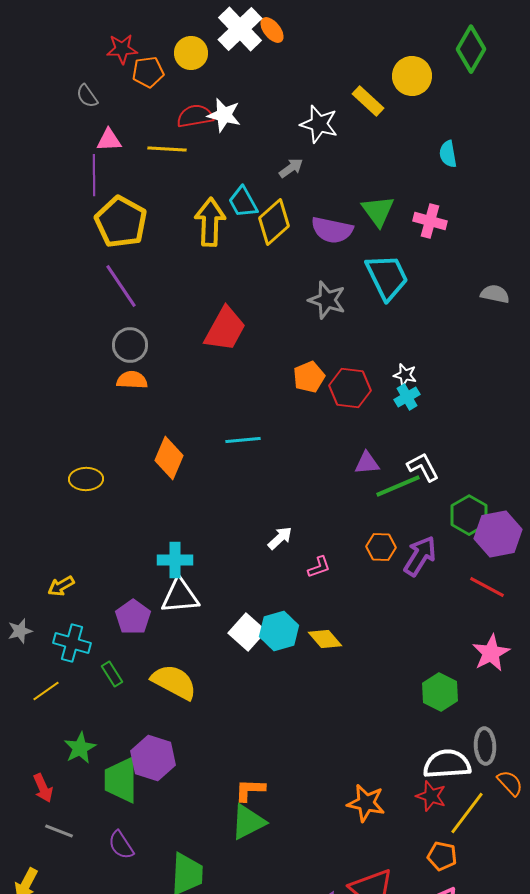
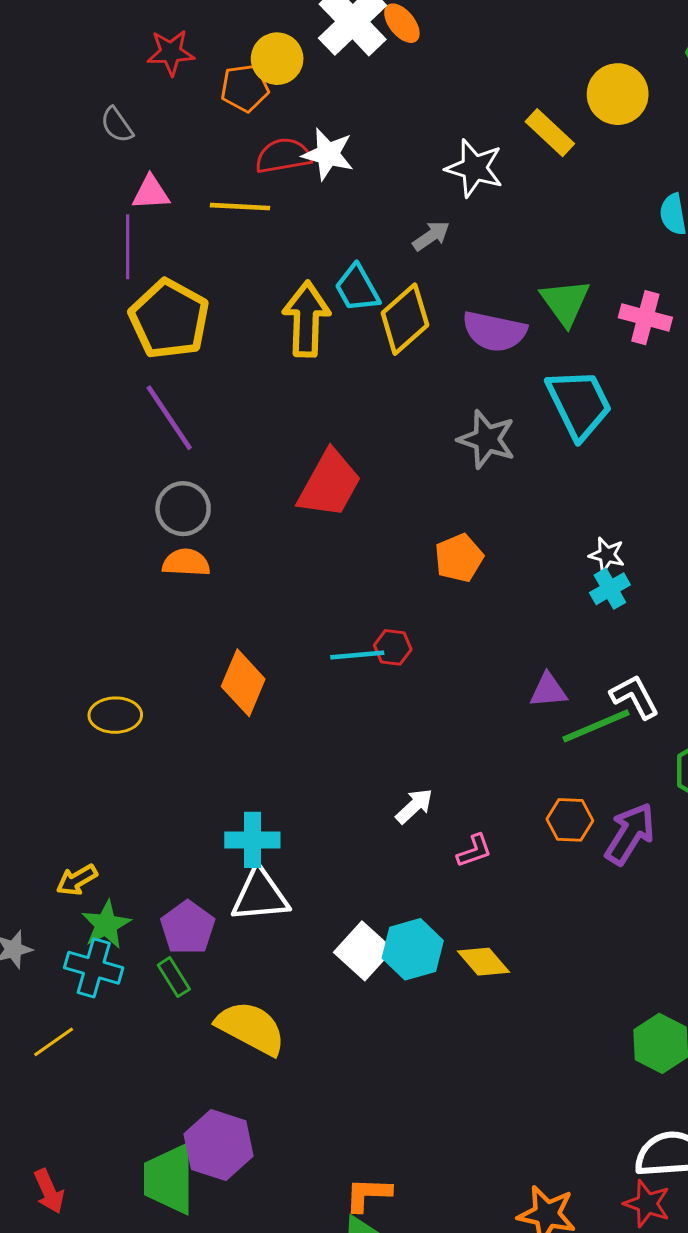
orange pentagon: (148, 72) -> (245, 88), moved
red hexagon: (350, 388) -> (393, 647), moved, size x0.6
green rectangle: (112, 674) -> (174, 977), moved
green star: (80, 748) -> (106, 925), moved

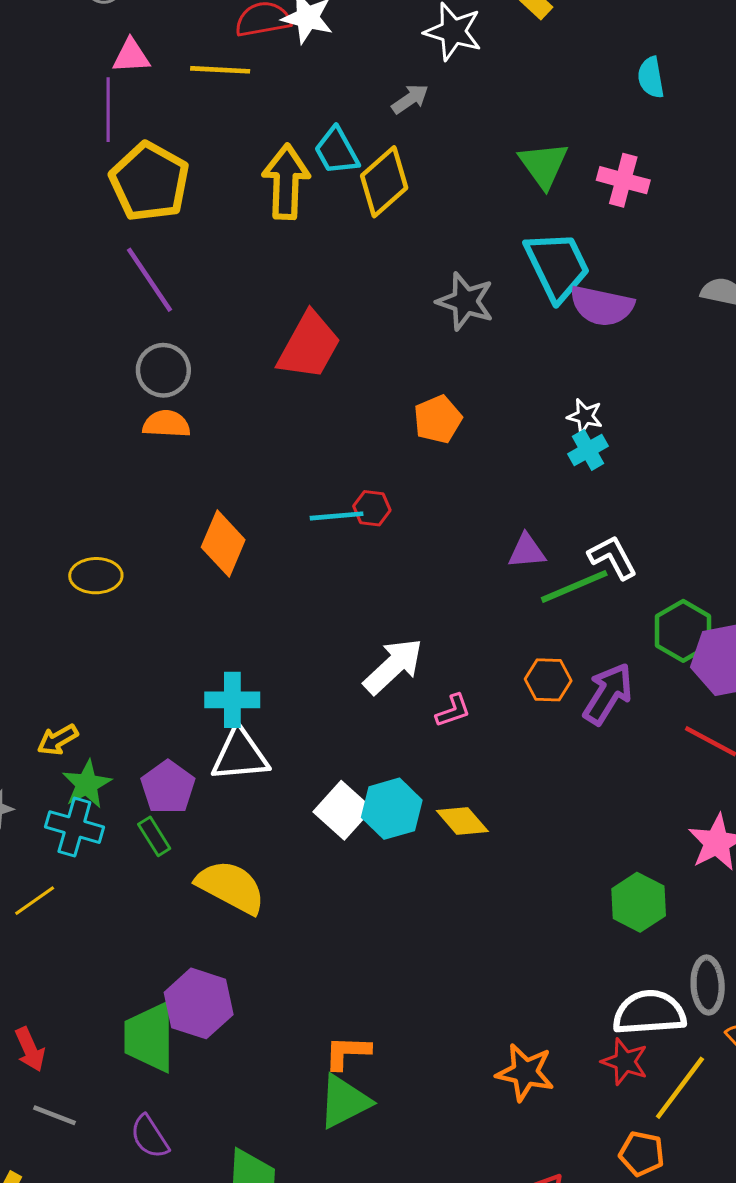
purple semicircle: (494, 331) -> (602, 306), moved
white arrow: (414, 806) -> (393, 666), size x1.6

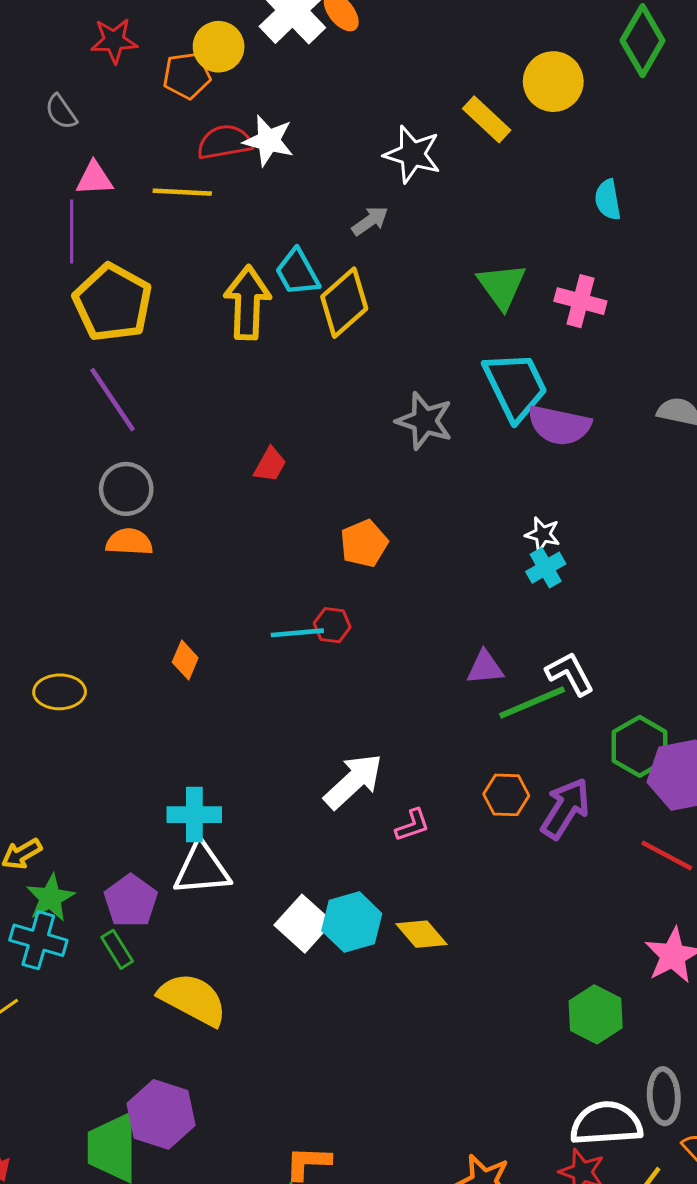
red trapezoid: (309, 346) -> (270, 465), size x0.5
orange pentagon: (438, 419) -> (364, 543), moved
orange diamond: (223, 543) -> (185, 660), size x0.6

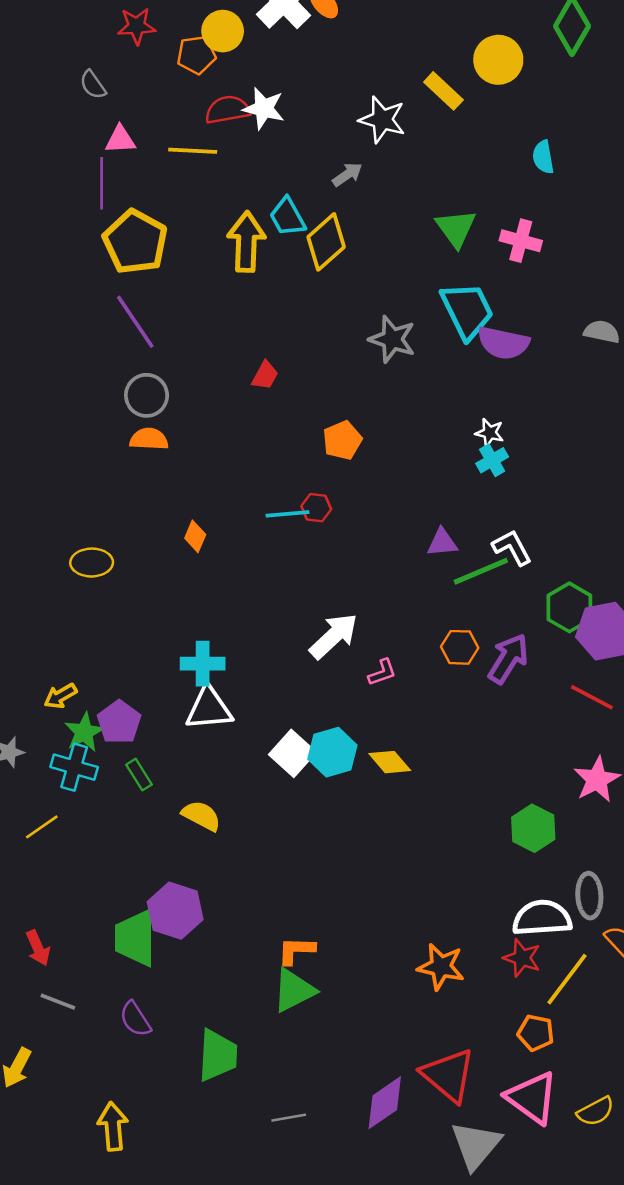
purple pentagon: (131, 901) -> (119, 722), moved
yellow semicircle: (193, 999) -> (201, 816), size x0.7

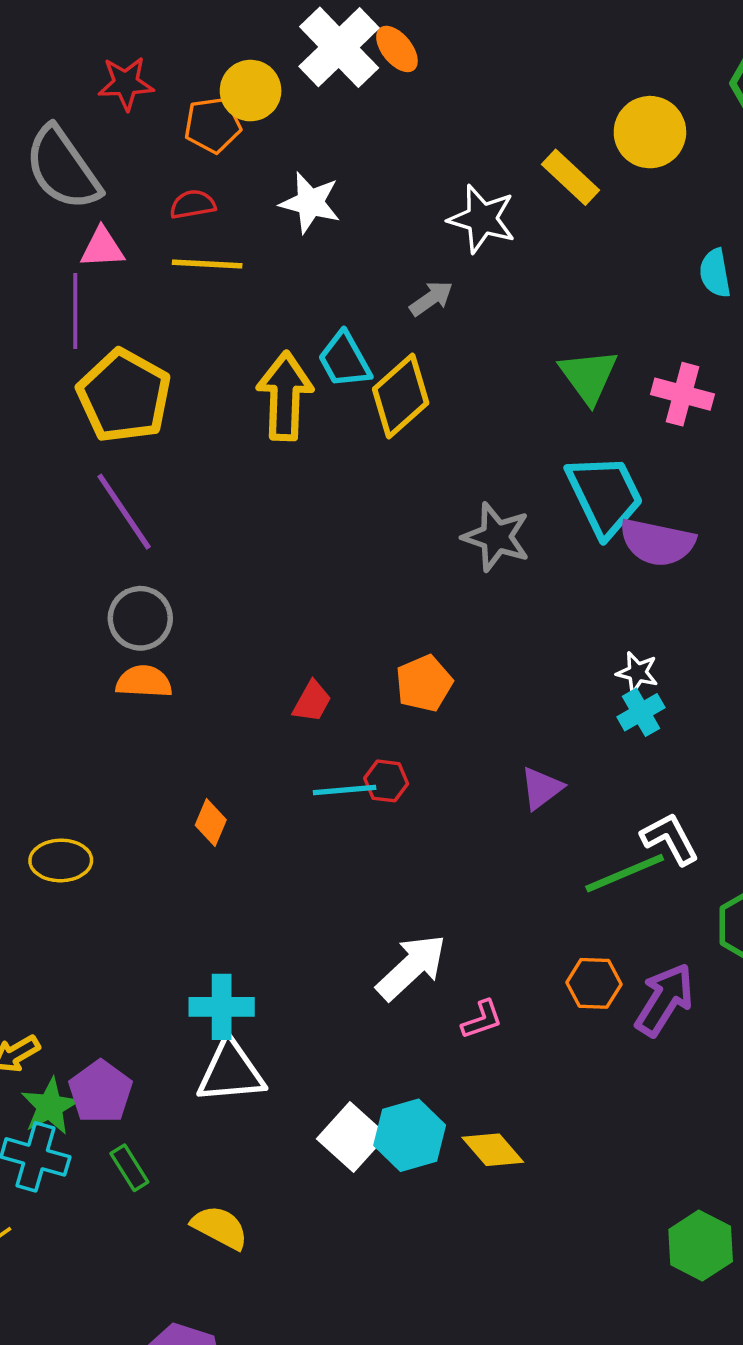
gray semicircle: (93, 85) -> (63, 168), size x2.0
red semicircle: (228, 110) -> (193, 204), moved, size x0.7
red trapezoid: (265, 375) -> (312, 701), moved
purple triangle: (442, 543) -> (542, 788), moved, turned -32

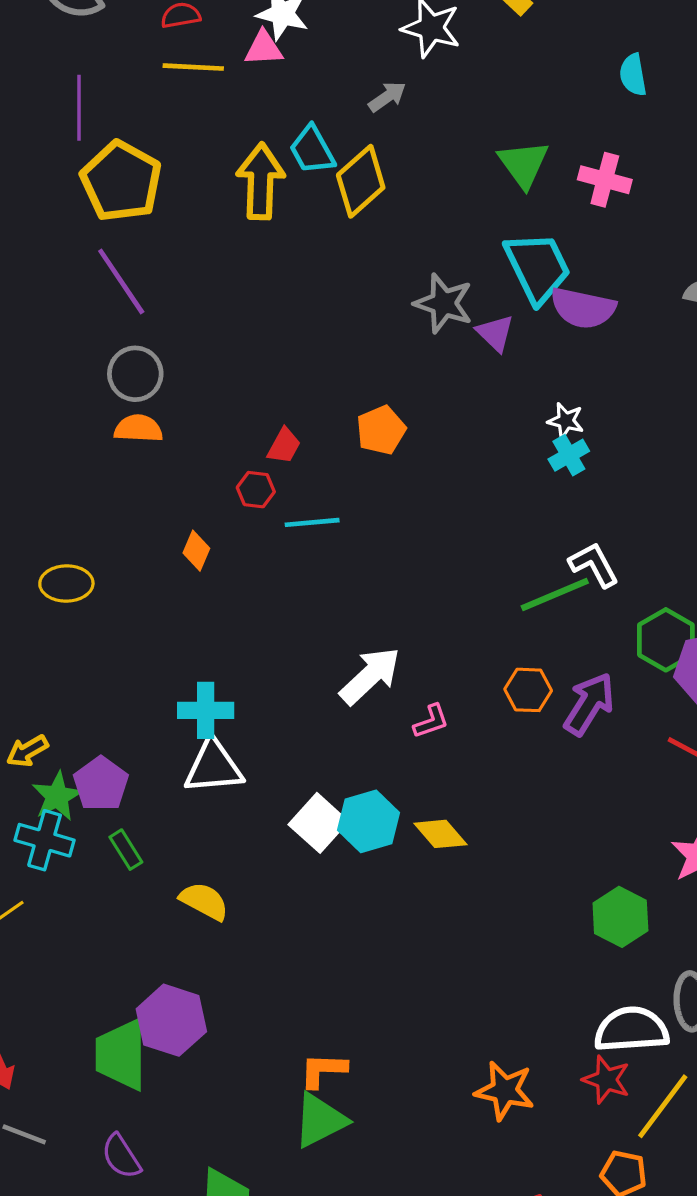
pink triangle: (102, 248) -> (264, 48), moved
red hexagon: (386, 781) -> (256, 490), moved
purple triangle: (542, 788) -> (495, 333), moved, turned -39

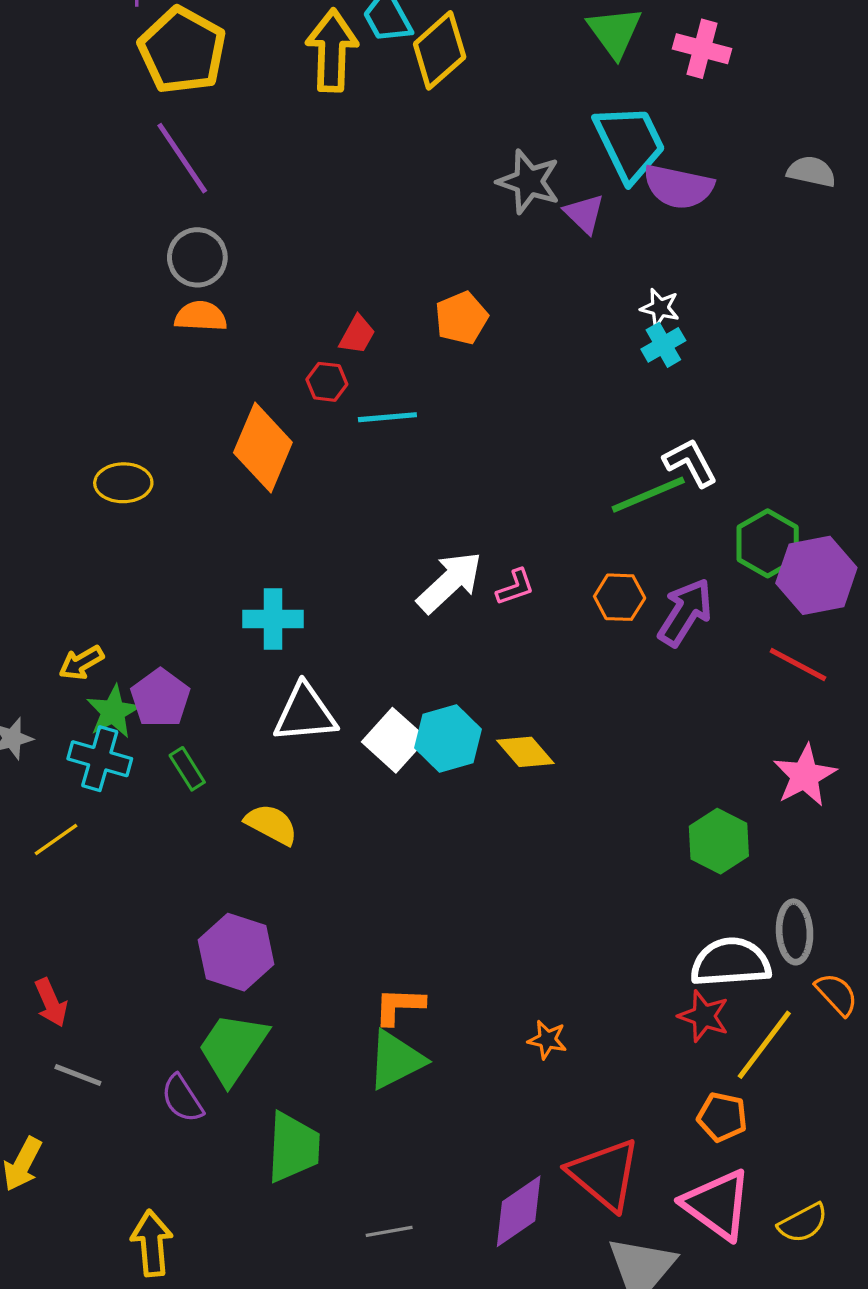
orange diamond: (196, 551) -> (263, 447), size x2.0
pink L-shape: (431, 721) -> (515, 587), moved
white triangle: (214, 767) -> (305, 713), moved
green trapezoid: (121, 1055) -> (233, 1048), moved, turned 34
orange star: (505, 1091) -> (547, 1040), moved, size x0.6

